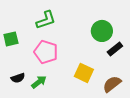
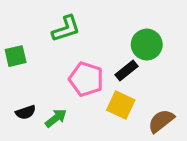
black rectangle: (115, 49) -> (127, 70), moved
pink pentagon: (46, 52) -> (86, 79), moved

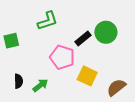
black rectangle: (127, 70) -> (83, 38), moved
black semicircle: (26, 112) -> (18, 81), turned -72

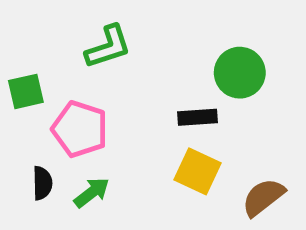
black rectangle: (83, 38) -> (197, 117), moved, turned 35
pink pentagon: (62, 57) -> (80, 129), moved

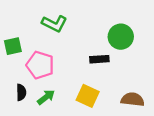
green L-shape: (108, 47) -> (54, 24), turned 45
yellow square: (197, 171) -> (88, 96), moved
brown semicircle: (263, 197) -> (133, 99), turned 45

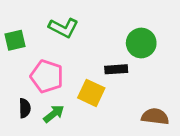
green square: (13, 46) -> (15, 40), moved
yellow square: (88, 96) -> (91, 93), moved

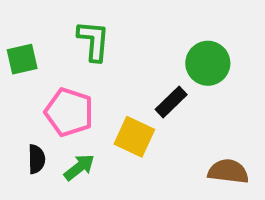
green L-shape: (64, 28) -> (94, 41), turned -112
black rectangle: (116, 69) -> (171, 102), turned -40

